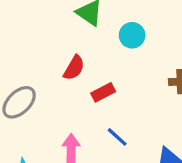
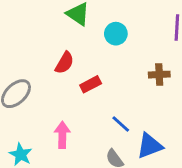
blue line: (117, 137) -> (121, 124), moved

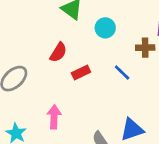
brown cross: (159, 75) -> (145, 48), moved
blue line: (121, 124) -> (122, 73), moved

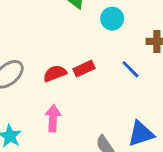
red semicircle: (58, 52) -> (55, 73), moved, turned -144

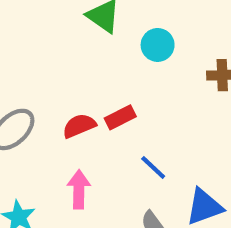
blue line: (130, 69) -> (153, 168), moved

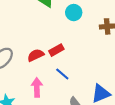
blue line: (153, 168) -> (62, 74), moved

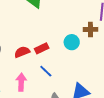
cyan circle: (74, 13) -> (72, 42), moved

